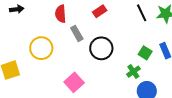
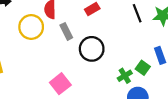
yellow circle: (41, 48) -> (31, 27), moved
green square: (145, 53) -> (143, 68), moved

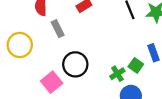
yellow circle: (31, 27) -> (20, 45), moved
black circle: (92, 49) -> (75, 64), moved

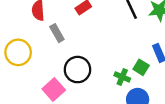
green cross: (117, 74) -> (122, 77), turned -32

